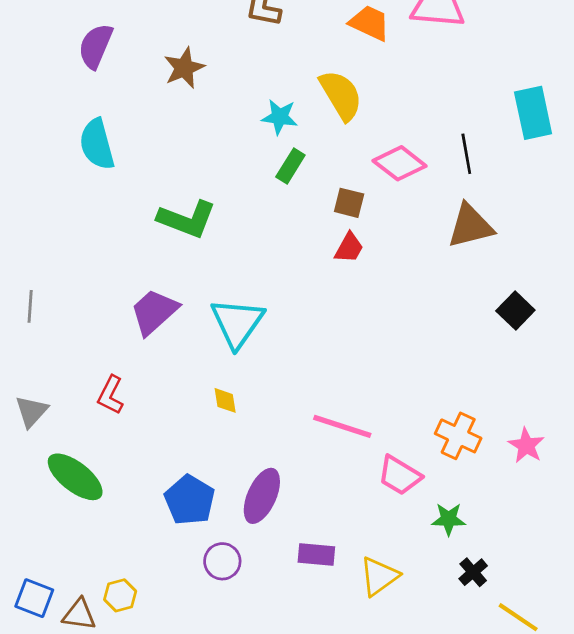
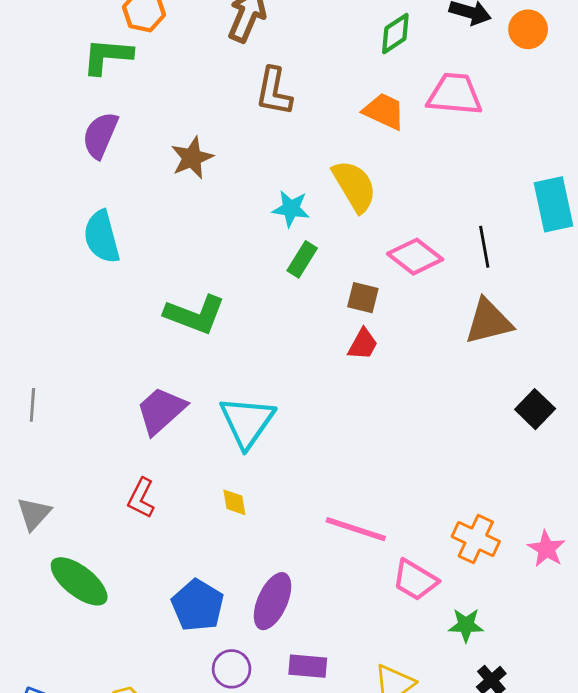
red L-shape: (111, 395) -> (141, 498), moved
purple rectangle: (316, 554) -> (308, 666), moved

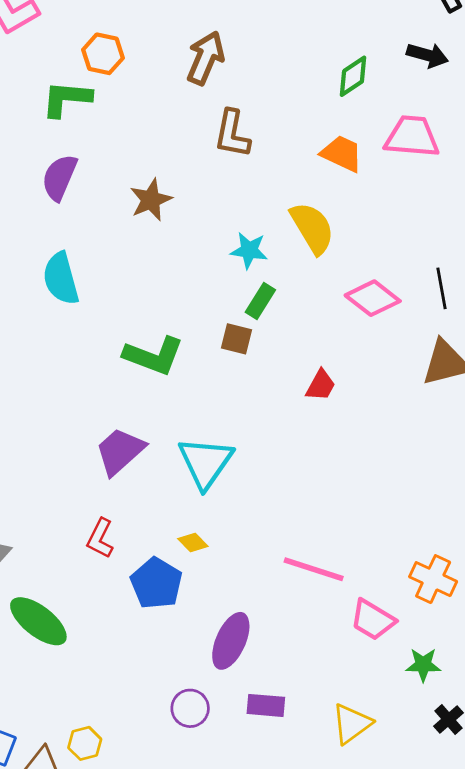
brown square: (363, 298) -> (236, 339), moved
yellow diamond: (234, 502) -> (193, 543), turned -36
blue pentagon: (198, 605) -> (156, 583), moved

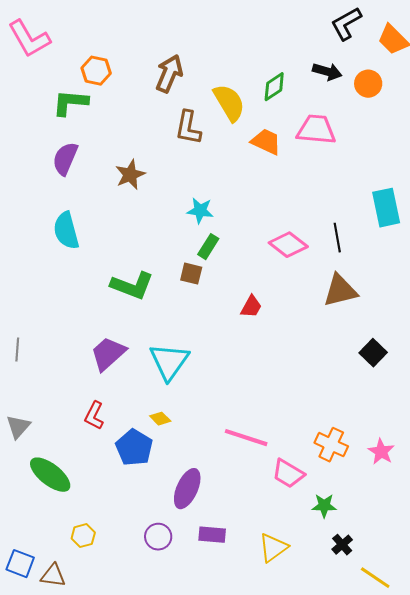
yellow semicircle: (312, 228) -> (229, 103), moved
yellow hexagon: (85, 743) -> (83, 536), moved

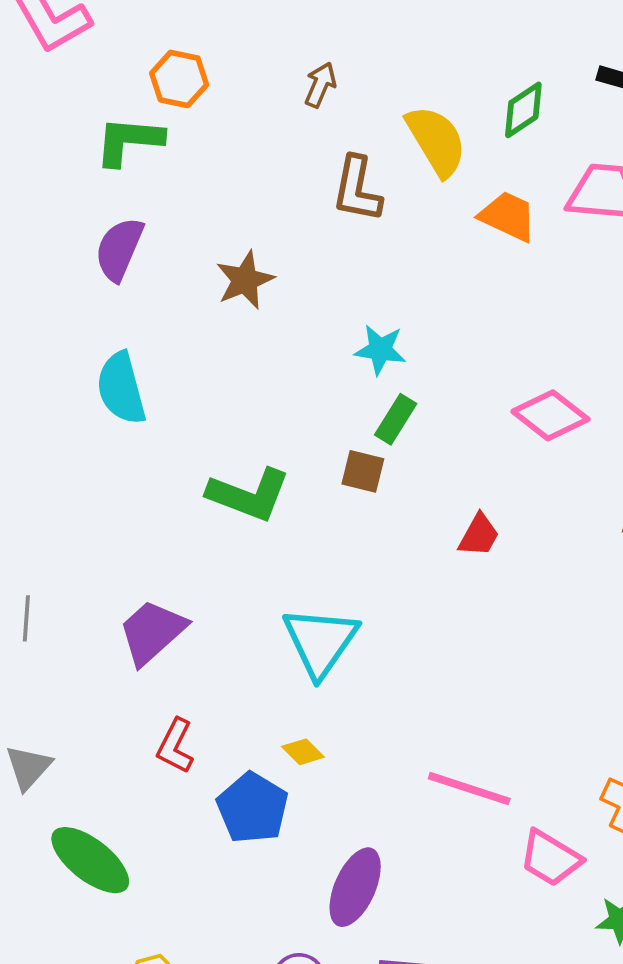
brown arrow: (169, 74) -> (320, 85), size x0.6
purple trapezoid: (108, 354) -> (152, 632), moved

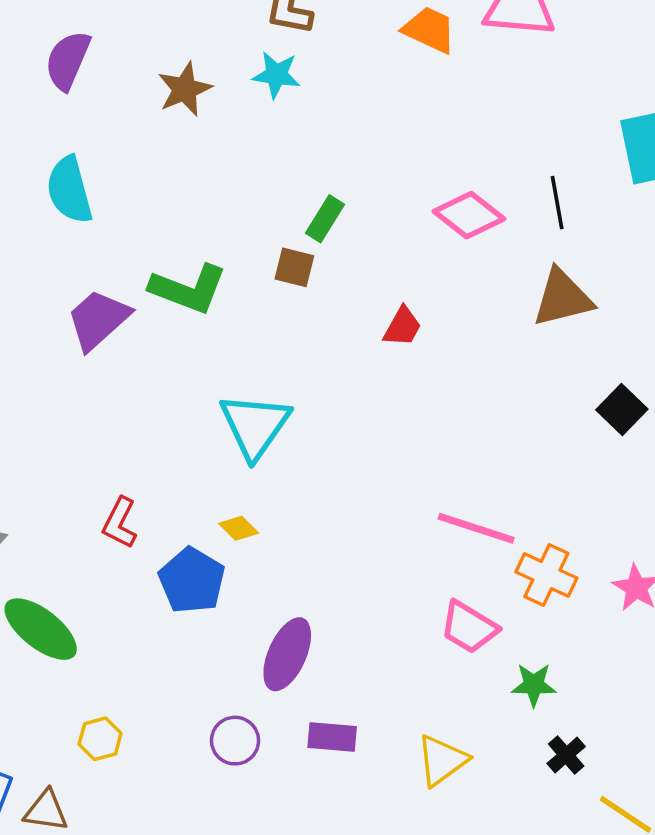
cyan star: (380, 350) -> (276, 75), moved
purple trapezoid: (152, 632) -> (98, 320), moved
pink line: (469, 789) -> (476, 528), moved

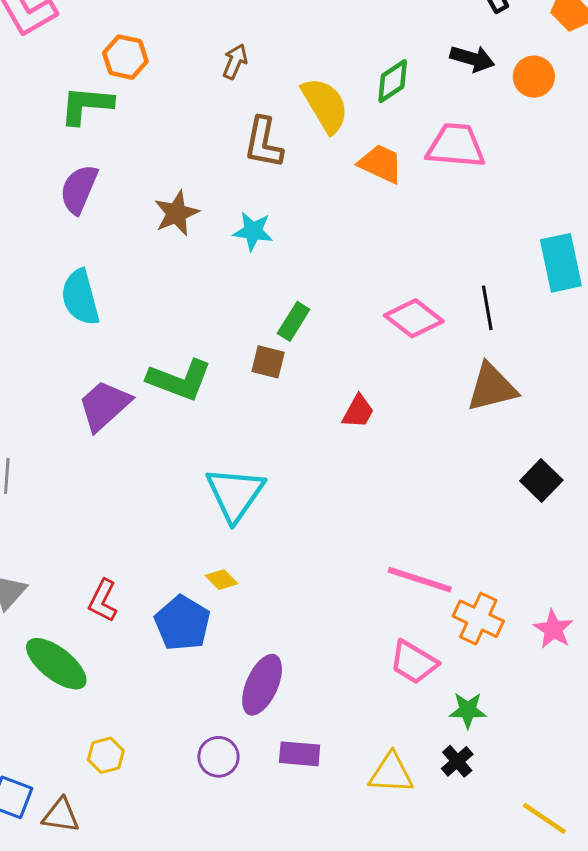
cyan star: (276, 75) -> (253, 231), moved
red L-shape: (120, 523) -> (103, 601), moved
black cross: (566, 755) -> (457, 761), moved
yellow triangle: (442, 760) -> (391, 773), turned 39

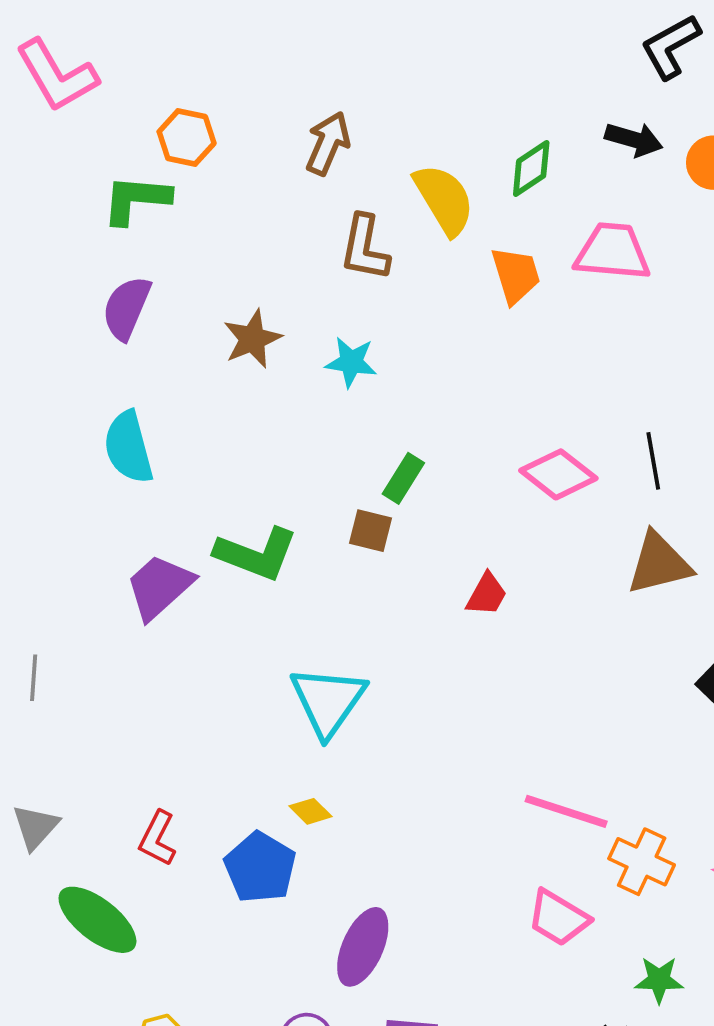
brown arrow: (235, 62) -> (328, 143), size x1.4
orange trapezoid: (381, 164) -> (516, 275), turned 48
green star: (468, 710) -> (659, 980), moved

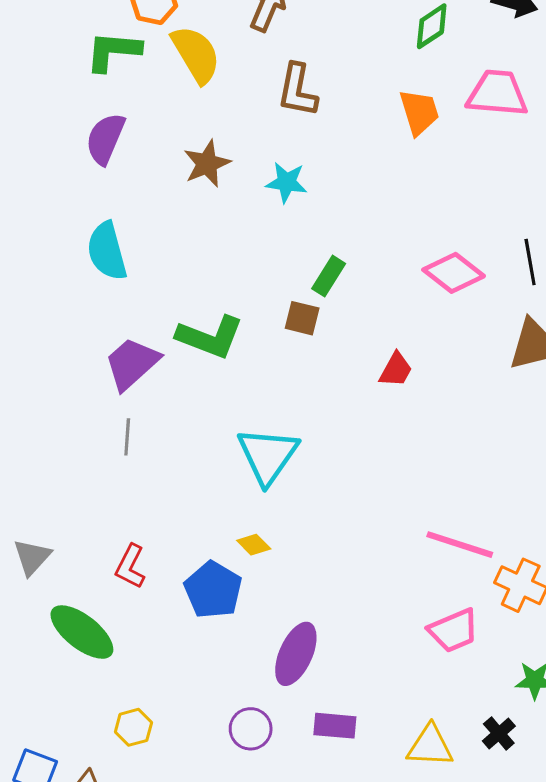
yellow semicircle: (444, 199) -> (196, 54), moved
gray line: (34, 678) -> (127, 437), moved
pink trapezoid: (558, 918) -> (454, 630), turned -54

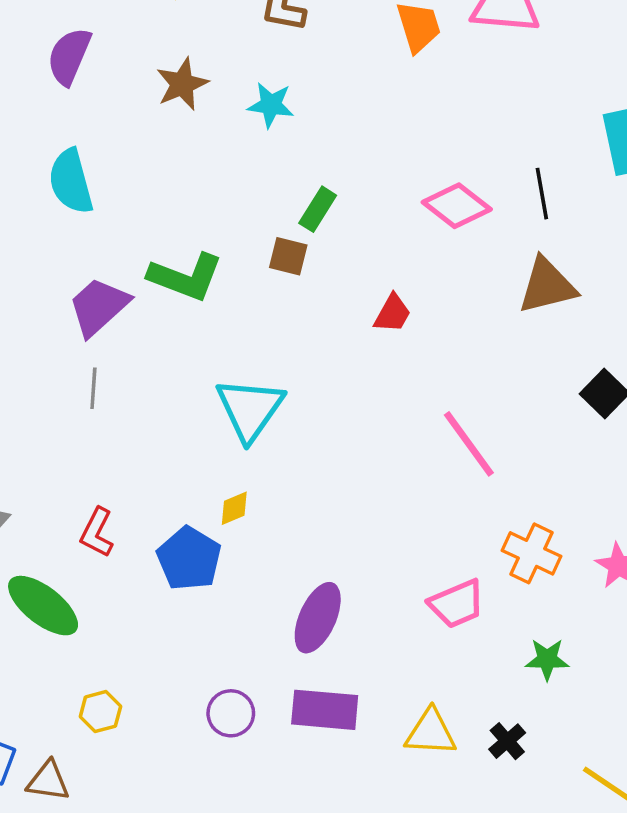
yellow diamond: (254, 545) -> (234, 508), turned -68
pink line: (460, 545) -> (469, 444), moved, turned 36
purple ellipse: (296, 654) -> (318, 618), moved
purple rectangle: (335, 726) -> (325, 710), size x1.4
black cross: (499, 734) -> (507, 741), moved

